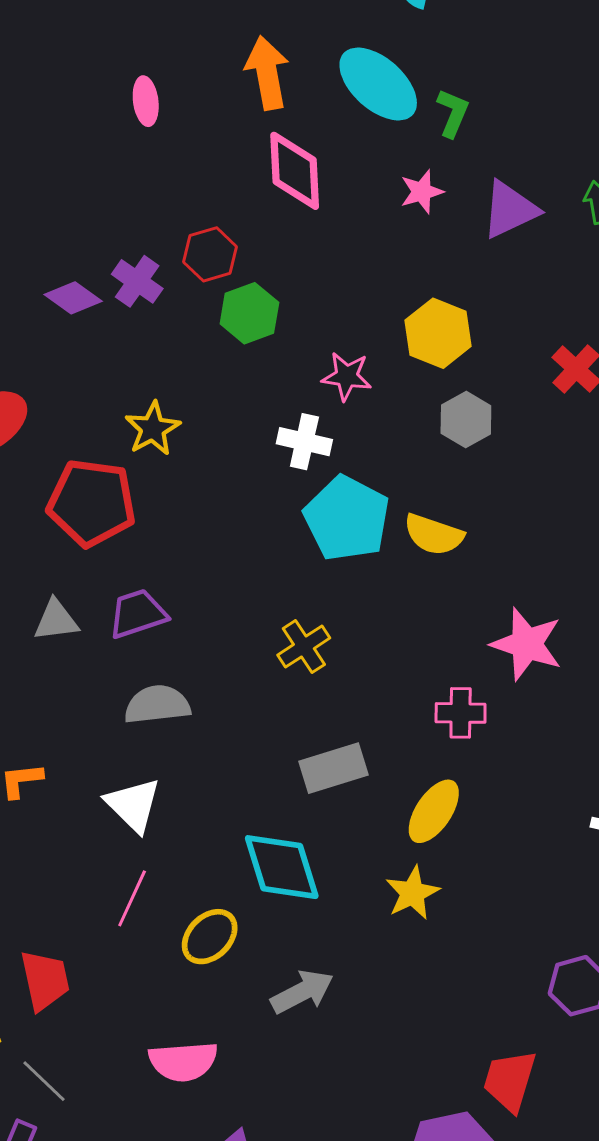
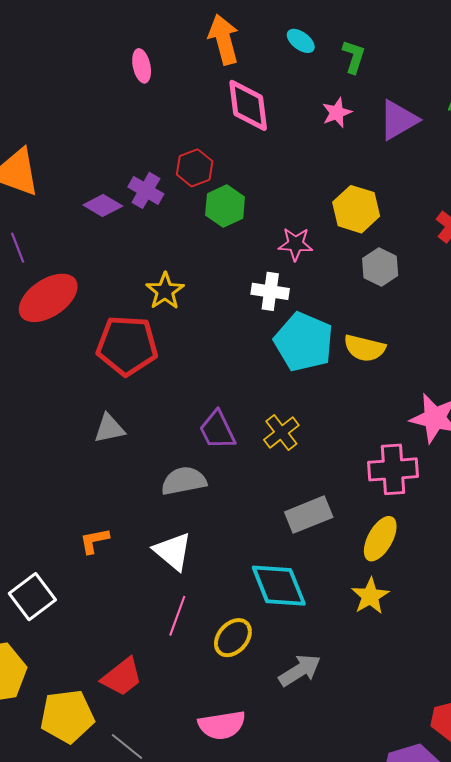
cyan ellipse: (378, 84) -> (301, 41), size x0.5
purple trapezoid: (138, 614) -> (217, 430), moved, turned -93
pink cross: (461, 713) -> (393, 469), size x1.4
red trapezoid: (45, 980) -> (122, 677), turned 69

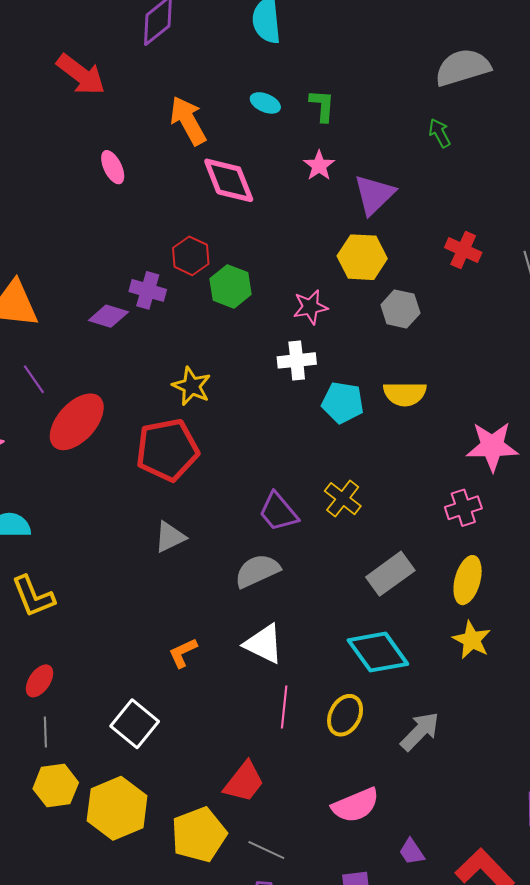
purple triangle: (398, 120) -> (374, 195), moved
cyan pentagon: (304, 342) -> (343, 403), size x0.7
pink cross: (393, 469) -> (463, 508), size x0.7

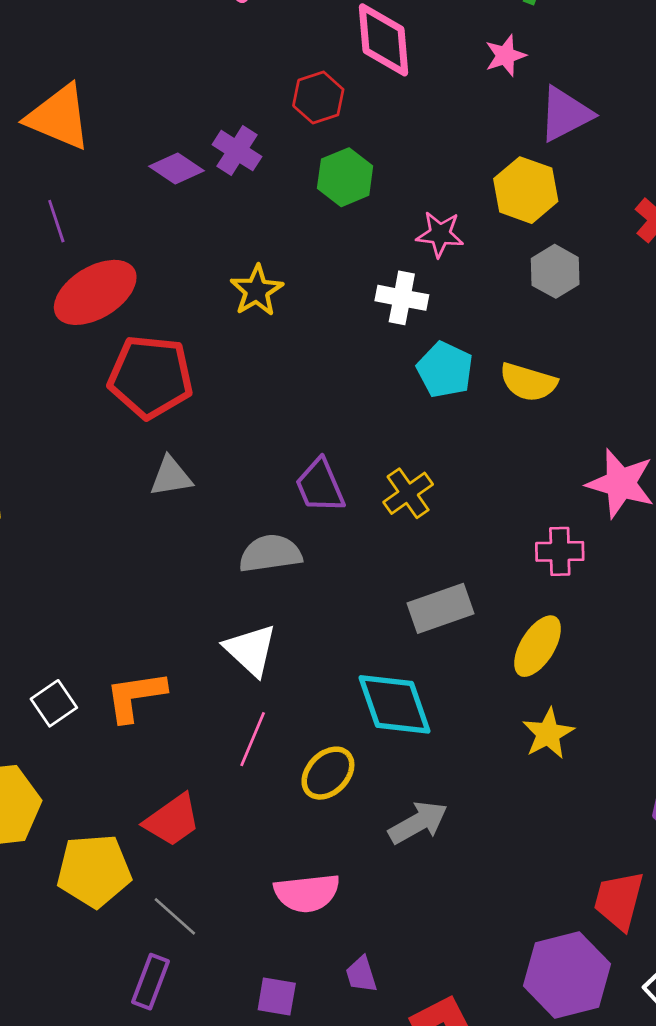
red hexagon: (191, 256) -> (318, 98), moved
red pentagon: (167, 450) -> (151, 377), moved
yellow star: (472, 640) -> (548, 734), moved
orange L-shape: (183, 653) -> (135, 696), moved, size x1.5
white square: (135, 724) -> (54, 703), size x0.7

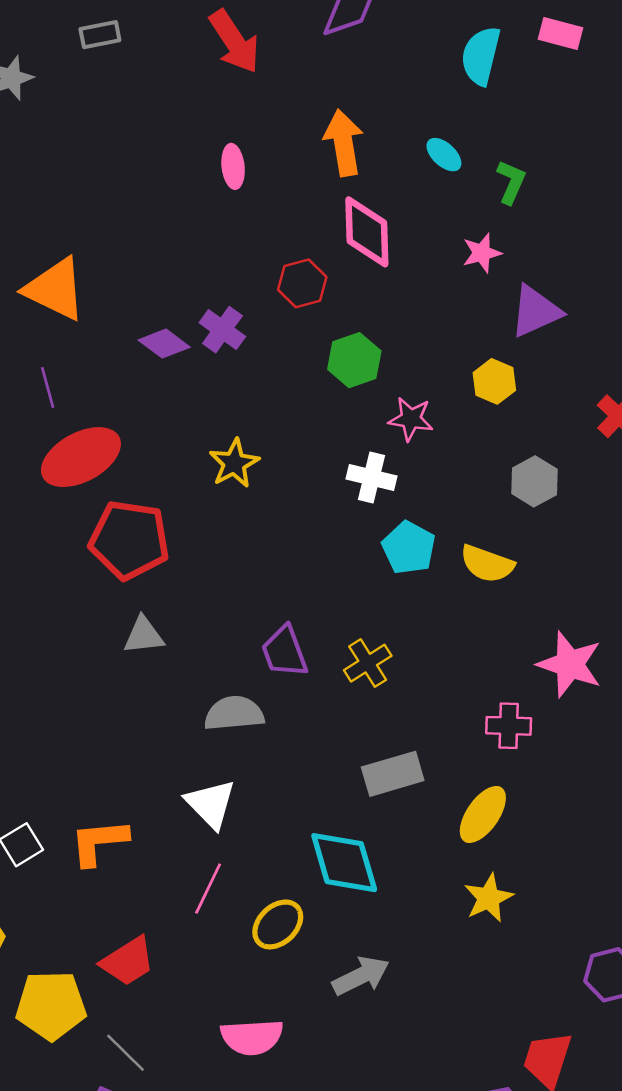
green hexagon: (345, 177) -> (354, 360), moved
yellow hexagon: (526, 190) -> (494, 381), size x0.7
gray hexagon: (555, 271) -> (534, 481), moved

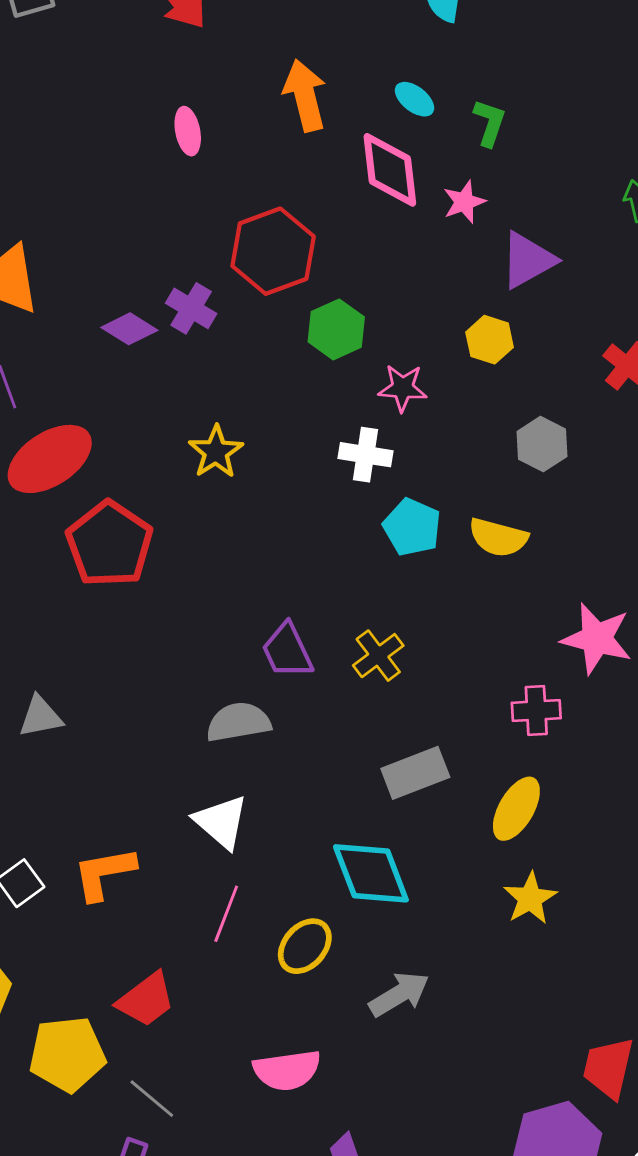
pink diamond: (367, 232) -> (390, 170), moved
red hexagon: (302, 283) -> (273, 251), size x1.6
red pentagon: (129, 540) -> (109, 544), turned 30
gray triangle: (144, 635) -> (40, 717), moved

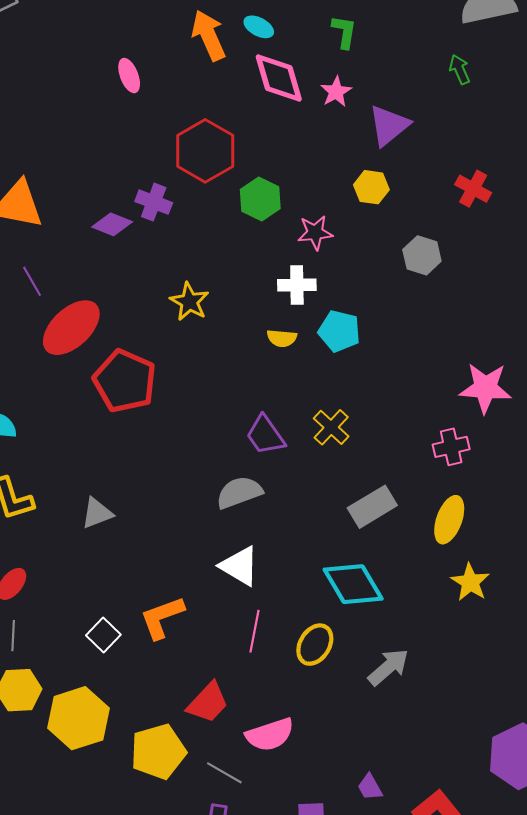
cyan ellipse: (415, 99) -> (259, 27), moved
yellow semicircle: (498, 537) -> (282, 338), moved, size x0.7
pink semicircle: (287, 1070) -> (270, 735), moved

